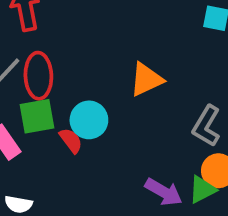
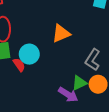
green triangle: (202, 189) -> (79, 83), moved

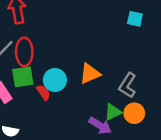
orange triangle: (61, 33) -> (90, 74), moved

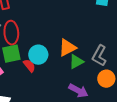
green triangle: (113, 112) -> (76, 62), moved

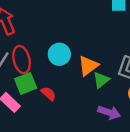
cyan circle: (38, 55) -> (59, 54), moved

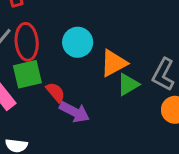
purple arrow: (109, 112) -> (74, 112), moved

